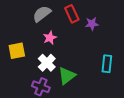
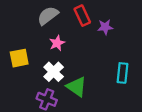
green triangle: (67, 76) -> (77, 87), turned -48

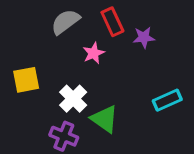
pink star: (57, 43) -> (94, 53), moved
cyan rectangle: (122, 73) -> (167, 100), turned 60

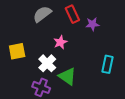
pink star: (94, 53) -> (60, 42), moved
cyan rectangle: (167, 100) -> (108, 64), turned -54

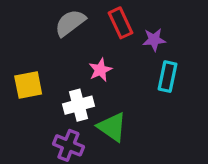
white cross: (47, 63) -> (79, 105), turned 30
cyan rectangle: (108, 64) -> (167, 77), moved

